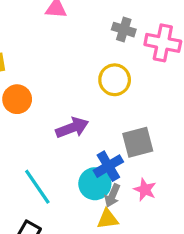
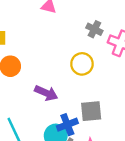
purple arrow: (72, 128) -> (46, 93), turned 35

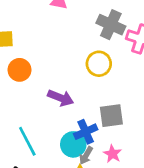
gray cross: (94, 29) -> (111, 25), size x1.5

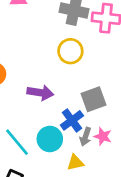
cyan circle: (73, 144) -> (50, 139), moved
gray arrow: (86, 155) -> (85, 137), moved

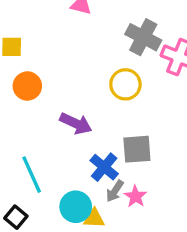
blue cross: (72, 120) -> (104, 167), turned -30
cyan circle: (50, 139) -> (76, 207), moved

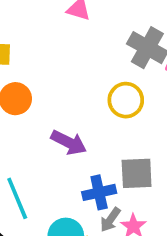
blue cross: (104, 167) -> (99, 192), turned 36

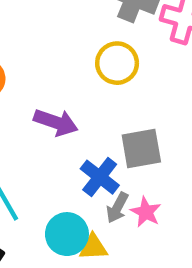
blue cross: (99, 192) -> (100, 177), turned -32

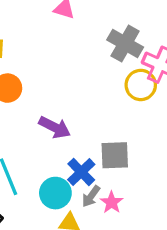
yellow circle: (117, 63) -> (141, 85), moved
cyan circle: (67, 234) -> (55, 193), moved

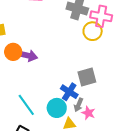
purple arrow: (55, 127) -> (28, 56), moved
pink star: (112, 202) -> (88, 113), moved

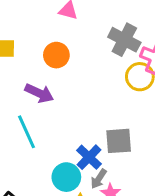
orange circle: (13, 52) -> (56, 55), moved
cyan line: (26, 105) -> (27, 132), moved

